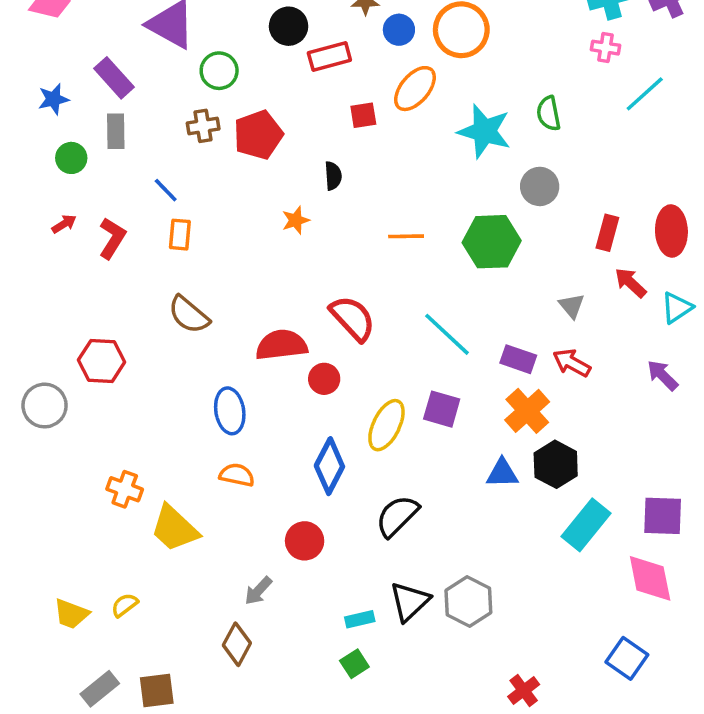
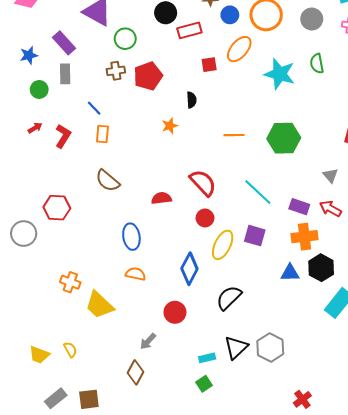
gray circle: (540, 186) -> (312, 19), moved
red semicircle: (281, 345) -> (161, 198), size x0.7
red circle: (324, 379) -> (205, 218), moved
orange cross: (527, 411) -> (304, 237), turned 35
yellow semicircle: (125, 605) -> (70, 350), turned 98

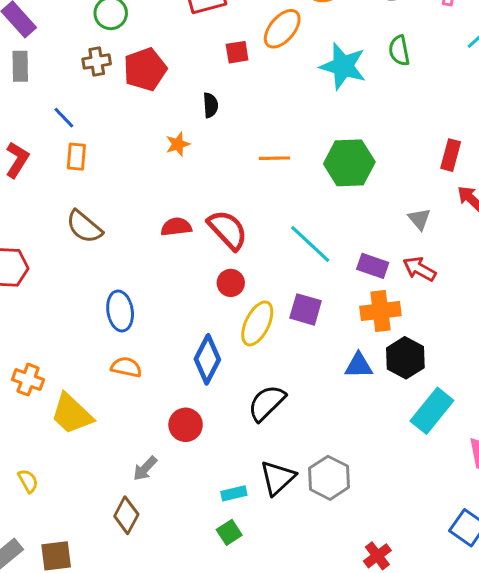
red semicircle: (161, 198) -> (176, 227), moved

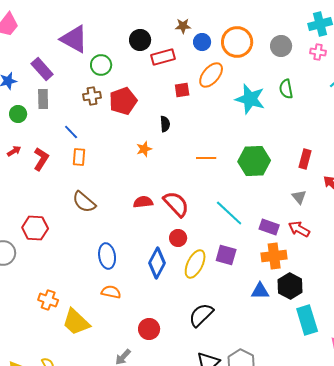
red rectangle: (451, 155) -> (305, 159), moved
blue diamond: (207, 359) -> (157, 263), moved
cyan rectangle: (432, 411) -> (307, 320), turned -56

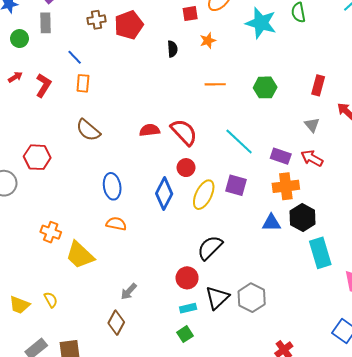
orange star: (144, 149) -> (208, 41), moved
green hexagon: (254, 161) -> (265, 87), size x0.7
red circle: (149, 329) -> (187, 278), moved

